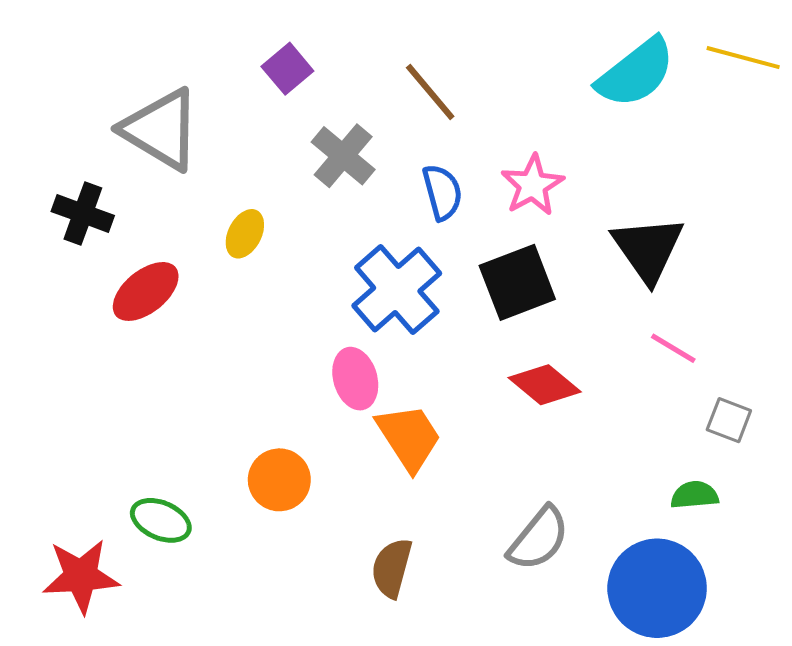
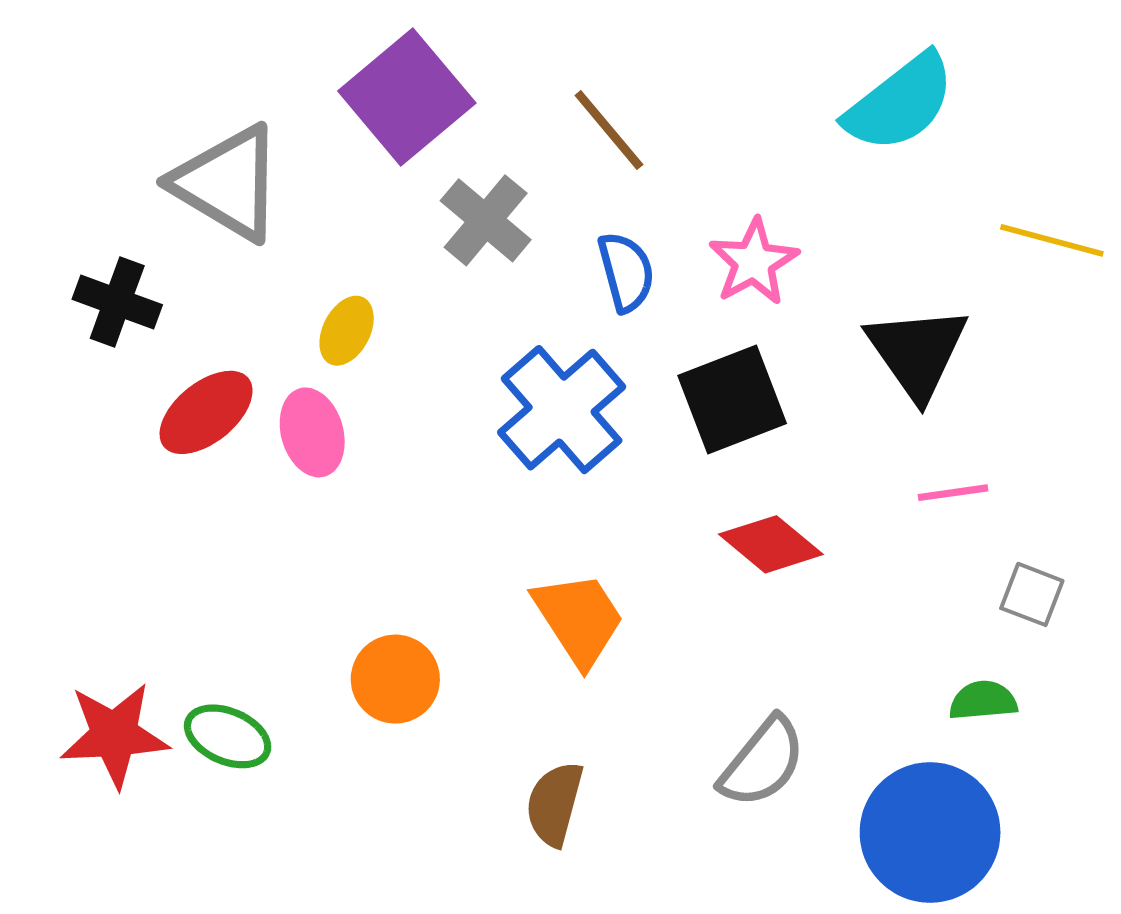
yellow line: (743, 58) -> (1052, 240), moved
purple square: (287, 69) -> (407, 97), size x1.8
pink line: (673, 348) -> (953, 493), turned -39
pink ellipse: (355, 379) -> (312, 432), moved
red star: (81, 576) -> (114, 735), moved

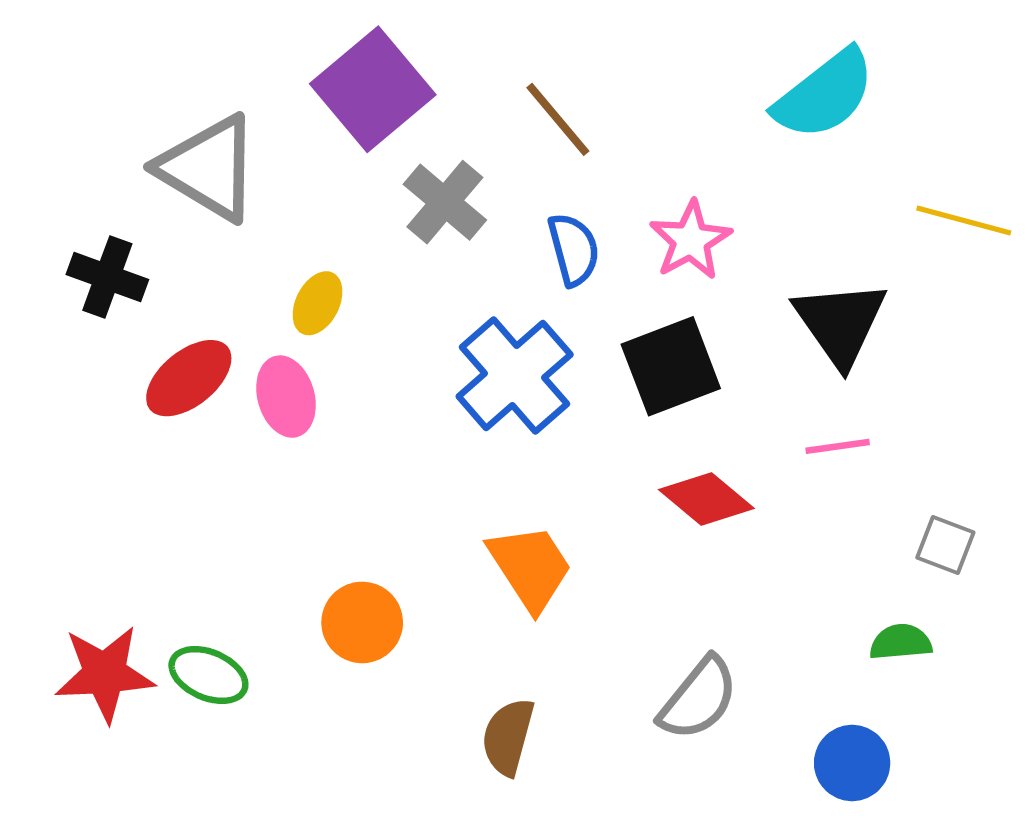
pink line: (953, 493) -> (838, 446), moved
blue circle: (930, 832) -> (852, 763), size x0.6

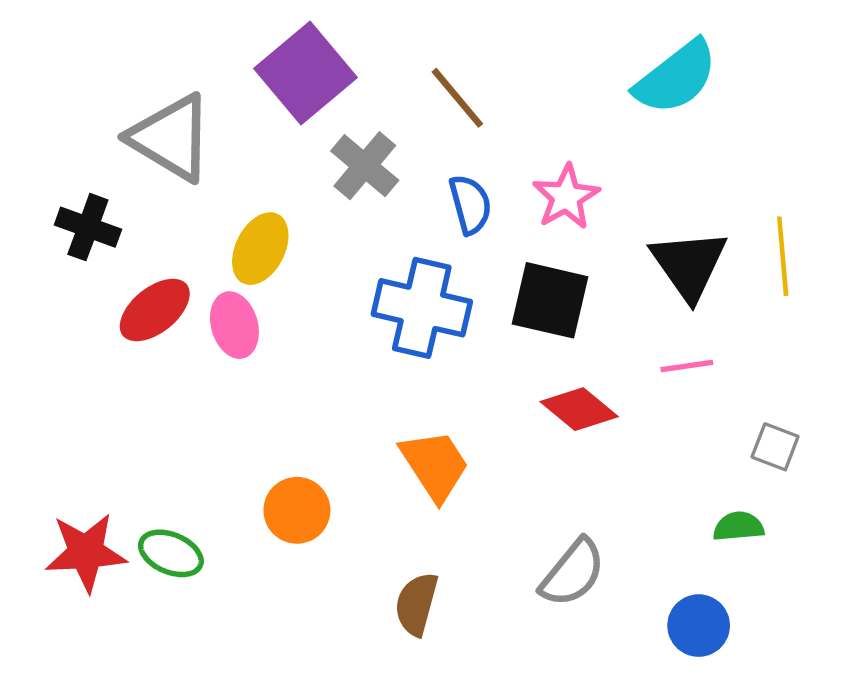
yellow line: (964, 221) -> (783, 256), moved, turned 70
yellow ellipse: (317, 303) -> (260, 249), size x1.4
black square: (671, 366) -> (550, 300), turned 34
blue cross: (515, 376) -> (422, 308), turned -36

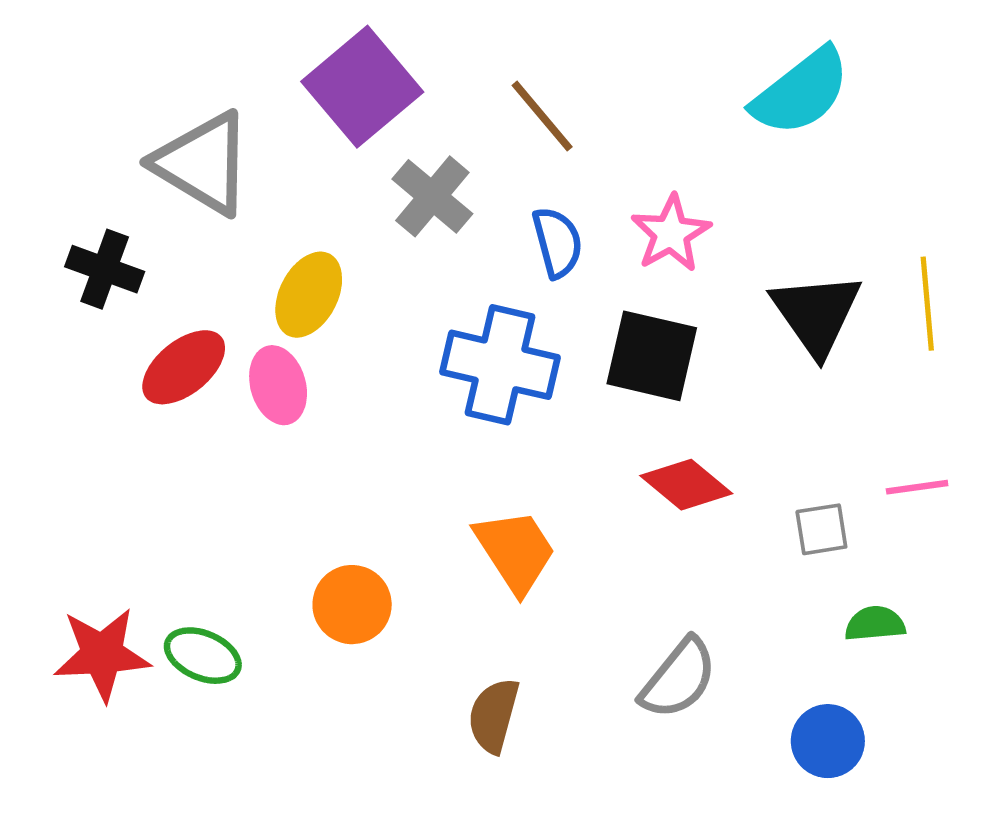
pink line: (687, 366) -> (917, 487), moved
gray square: (775, 447) -> (821, 529), moved, turned -30

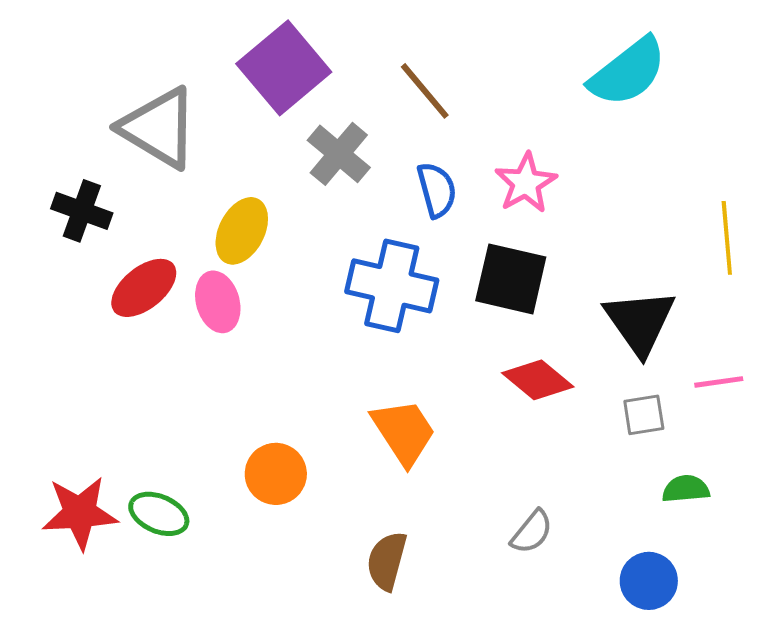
black triangle: (816, 314) -> (640, 322), moved
gray semicircle: (679, 679) -> (532, 532), size x0.7

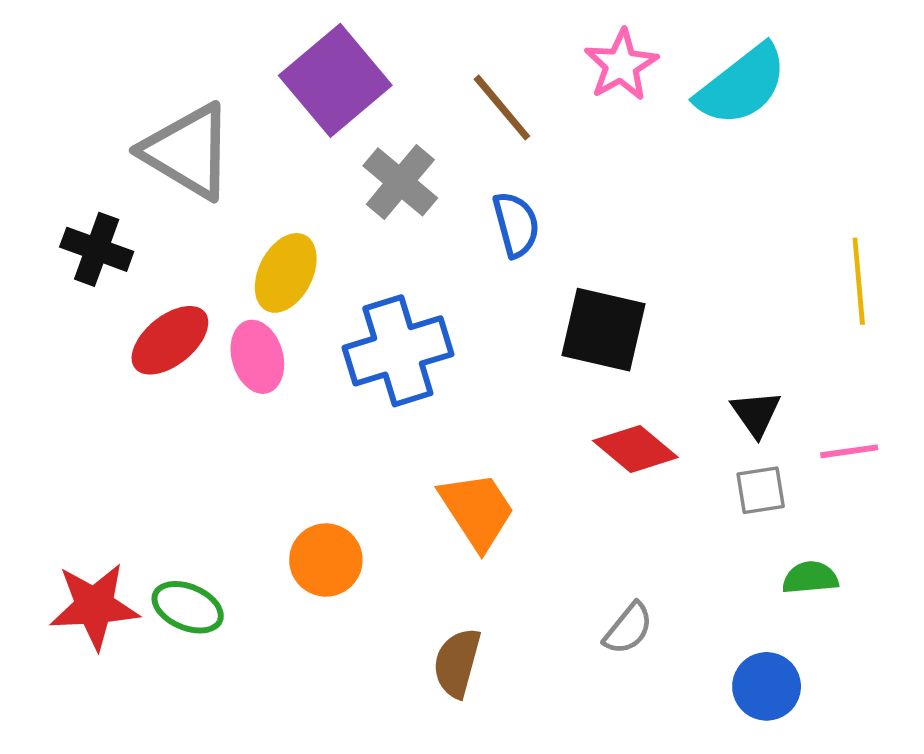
pink star: (526, 183) -> (621, 65), moved
blue cross: (392, 286) -> (398, 351), moved, turned -30
black triangle: (640, 322) -> (756, 413), moved, size x0.6

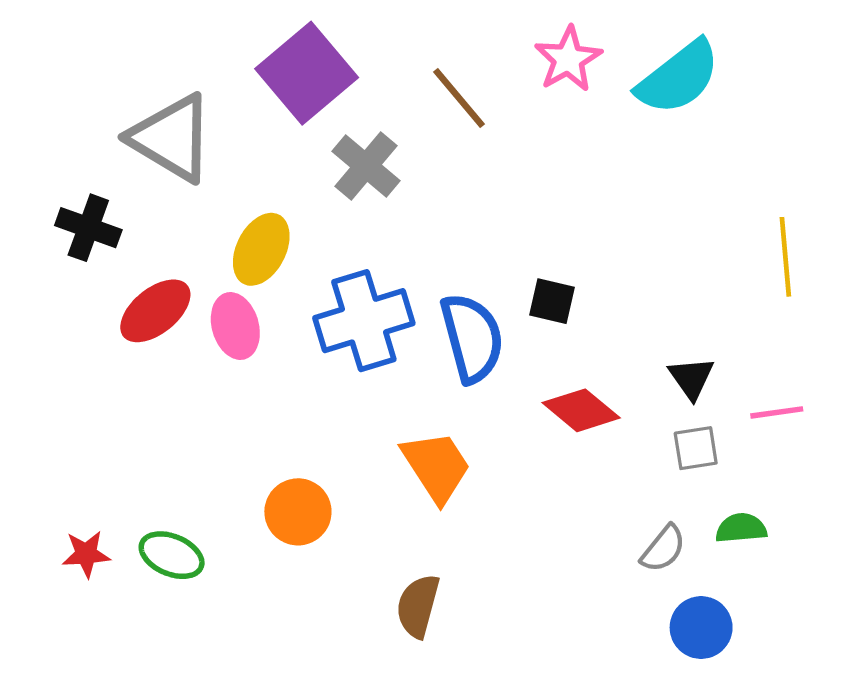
blue semicircle: (516, 224) -> (472, 338), moved, size x1.5
black square: (604, 330) -> (552, 301), size x0.6
red star: (94, 606) -> (86, 554), size x0.6
gray semicircle: (628, 629) -> (663, 549), moved

